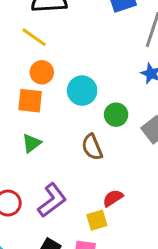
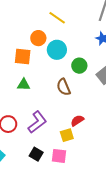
yellow line: (34, 37) -> (57, 18), moved
orange circle: (42, 72) -> (38, 38), moved
green triangle: (31, 143) -> (24, 85), turned 40

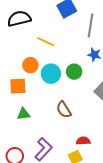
green circle: (79, 66) -> (74, 72), moved
red semicircle: (77, 121) -> (83, 141), turned 40

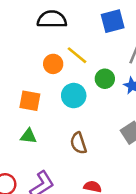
orange circle: (30, 65) -> (53, 64), moved
green circle: (74, 72) -> (105, 79), moved

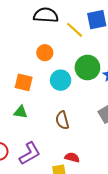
yellow line: (77, 55) -> (75, 30), moved
green circle: (105, 79) -> (87, 68), size x1.5

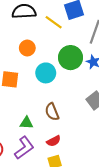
green triangle: (21, 112) -> (26, 123), moved
red semicircle: (72, 157) -> (54, 141), moved, turned 144

